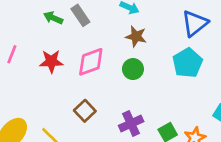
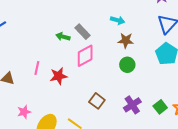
red star: (51, 61) -> (59, 76), moved
pink diamond: (91, 62) -> (85, 56), moved

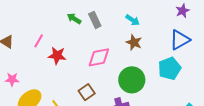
pink diamond: (85, 56) -> (99, 57), moved
green circle: (127, 65) -> (132, 80), moved, size x1.6

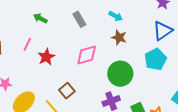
green arrow: (74, 18) -> (40, 18), moved
red star: (57, 56) -> (46, 57), turned -30
brown square: (87, 92) -> (67, 91), moved

